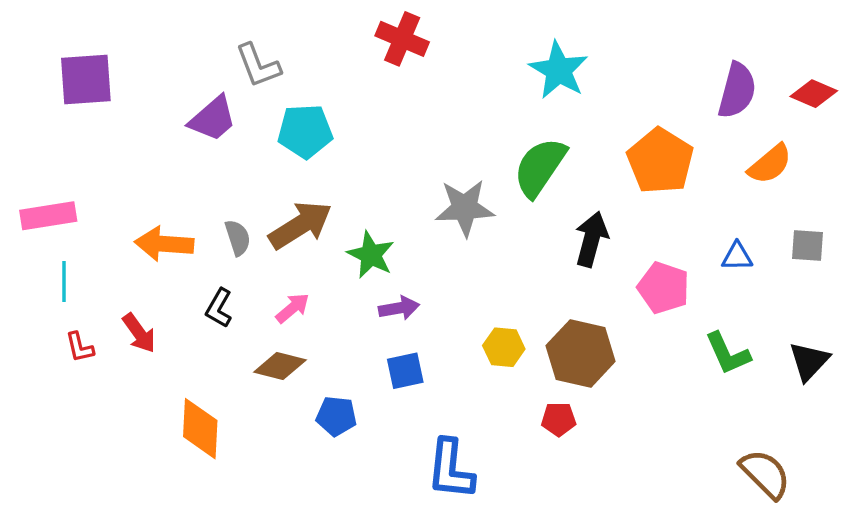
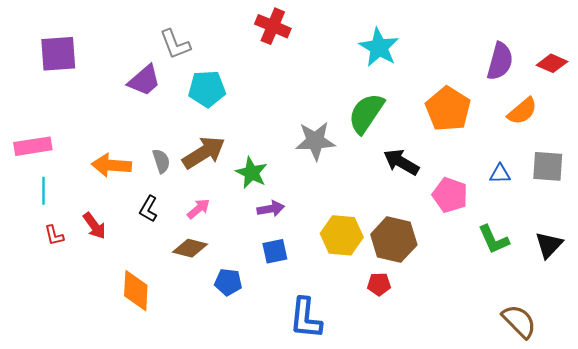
black arrow: (591, 239) -> (401, 162), turned -75
gray square: (807, 245) -> (548, 166), size x1.4
yellow hexagon: (504, 347) -> (342, 235), size x1.5

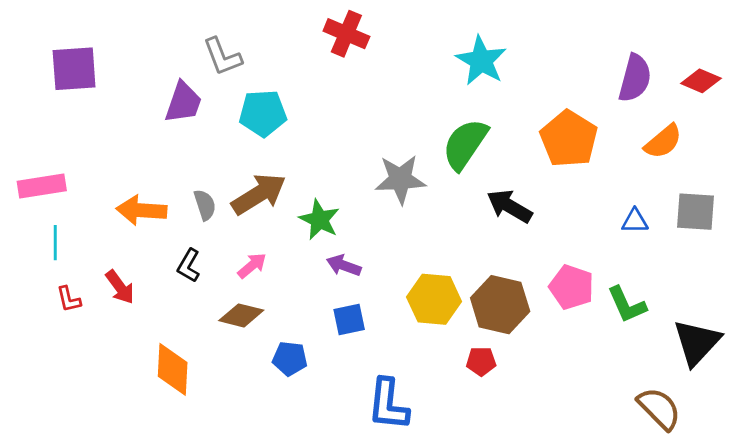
purple trapezoid: (144, 80) -> (183, 102), turned -30
pink pentagon: (450, 195) -> (572, 287), moved
purple arrow: (271, 209) -> (344, 266), turned -150
black triangle: (549, 245) -> (697, 342), moved, size x1.4

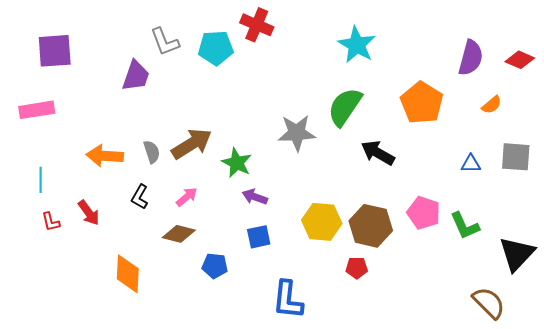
cyan pentagon: (263, 113) -> (216, 48), moved
orange semicircle: (663, 142) -> (492, 105), size x0.7
pink rectangle: (42, 186) -> (37, 110), moved

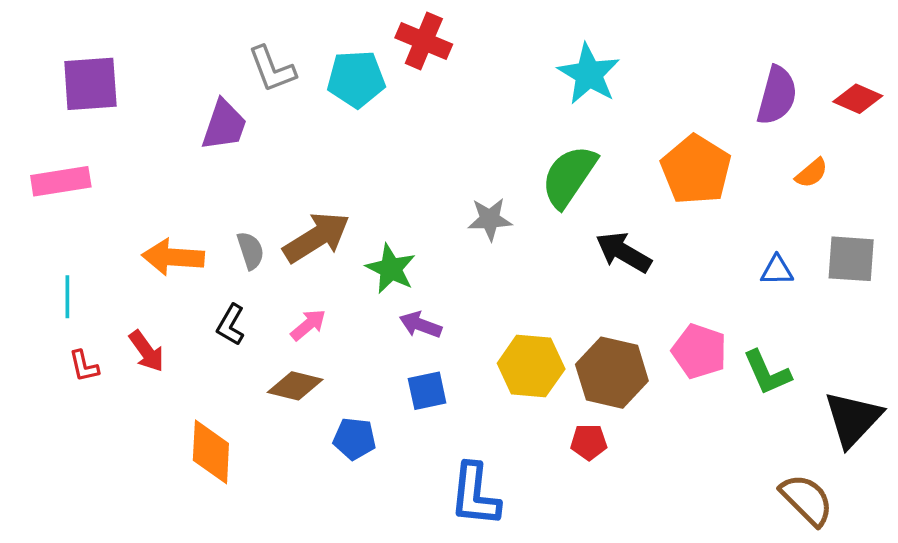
gray star: (297, 133) -> (490, 219), size x0.7

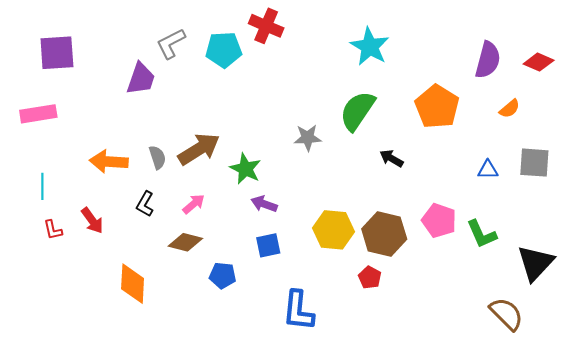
gray L-shape: (272, 69) -> (171, 43), turned 84
black arrow: (623, 252) -> (391, 158), size x0.7
red pentagon: (589, 442) -> (370, 277), turned 30

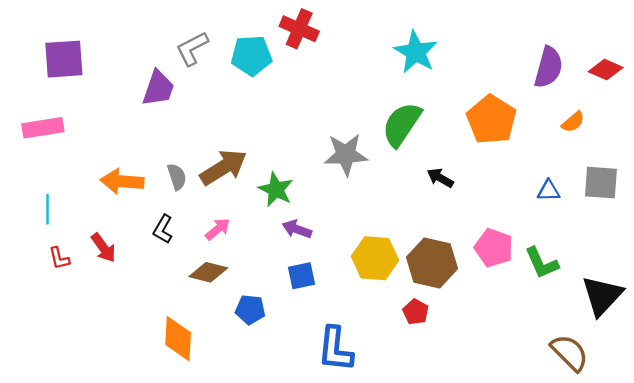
gray star: (308, 138) -> (346, 155), size x1.4
orange diamond: (133, 284) -> (178, 339), moved

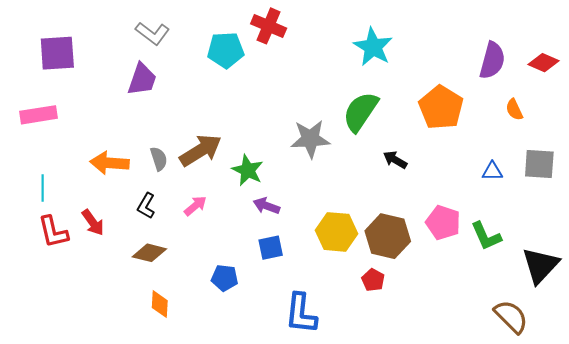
gray L-shape: (192, 49) -> (152, 33), moved, turned -116
orange semicircle: (573, 122) -> (514, 110), turned 105
red L-shape: (59, 258) -> (53, 232), size x1.6
brown diamond: (208, 272) -> (149, 253), moved
orange diamond: (178, 339) -> (160, 304), size x0.7

